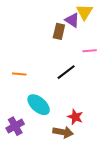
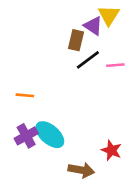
black line: (66, 72) -> (88, 60), moved
red star: (75, 117) -> (111, 150), moved
purple cross: (15, 126) -> (26, 136), moved

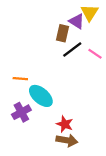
pink line: (115, 65) -> (95, 54), turned 40
cyan ellipse: (50, 135) -> (41, 96), moved
red star: (111, 150) -> (65, 124), moved

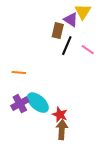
black line: (72, 49) -> (67, 46), turned -30
cyan ellipse: (41, 96) -> (38, 103), moved
brown arrow: (67, 140) -> (62, 130), turned -96

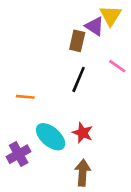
black line: (67, 46) -> (79, 79), moved
purple cross: (20, 104) -> (19, 154), moved
red star: (60, 115) -> (83, 133), moved

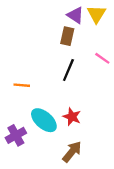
purple triangle: (95, 26) -> (75, 15), moved
brown arrow: (83, 173) -> (72, 152), turned 35

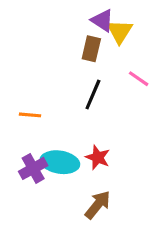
yellow triangle: (96, 14) -> (120, 31), moved
cyan ellipse: (44, 120) -> (60, 162), turned -32
purple cross: (16, 135) -> (33, 168), moved

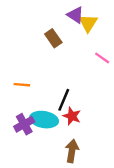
brown rectangle: (91, 49) -> (53, 38), moved, turned -48
black line: (93, 94) -> (64, 100), moved
brown arrow: (98, 205) -> (72, 151), turned -30

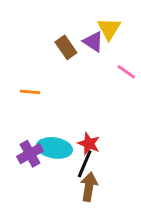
purple triangle: (75, 15) -> (93, 42), moved
orange line: (22, 85) -> (30, 92), moved
black line: (64, 100) -> (85, 164), moved

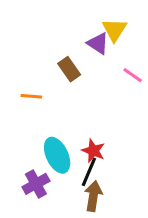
brown rectangle: (66, 47) -> (69, 69), moved
cyan ellipse: (54, 148) -> (57, 155), turned 56
purple cross: (30, 154) -> (36, 184), moved

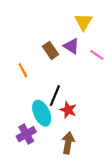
purple triangle: (98, 43) -> (71, 46), moved
orange line: (31, 96) -> (23, 70), turned 56
black line: (89, 172) -> (55, 96), moved

